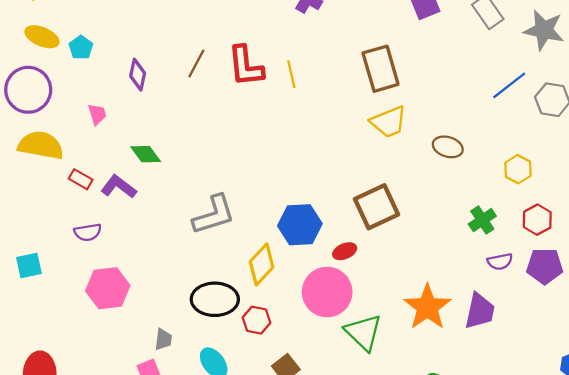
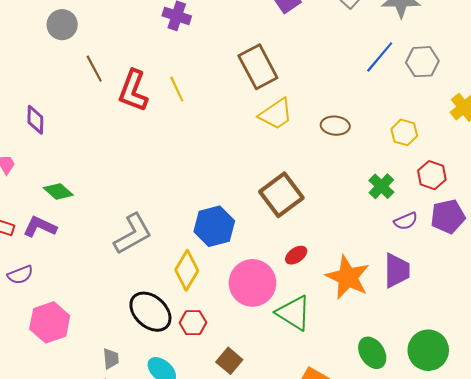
brown line: (196, 63) -> (94, 69), moved, turned -44
red L-shape: (246, 66) -> (133, 91), turned 39
red ellipse: (345, 251) -> (296, 255), moved
black ellipse: (215, 299) -> (150, 312), turned 54

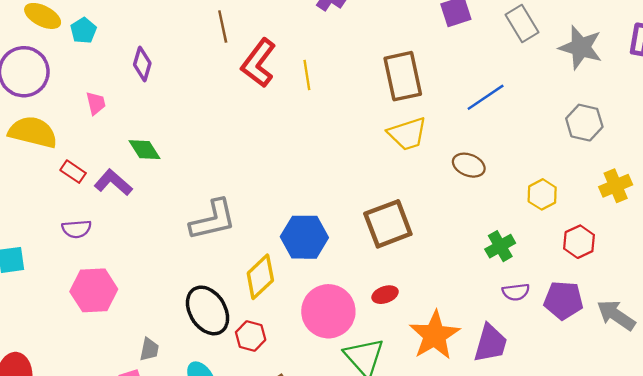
blue line: (380, 57) -> (486, 97), moved
red hexagon: (432, 175) -> (579, 242), moved

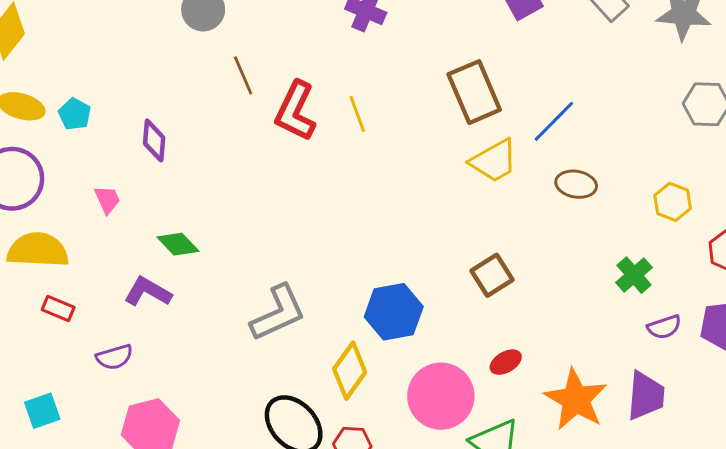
blue line: (486, 97) -> (554, 121), moved
red rectangle: (73, 172) -> (58, 309), moved
brown square: (388, 224) -> (492, 275), size x0.7

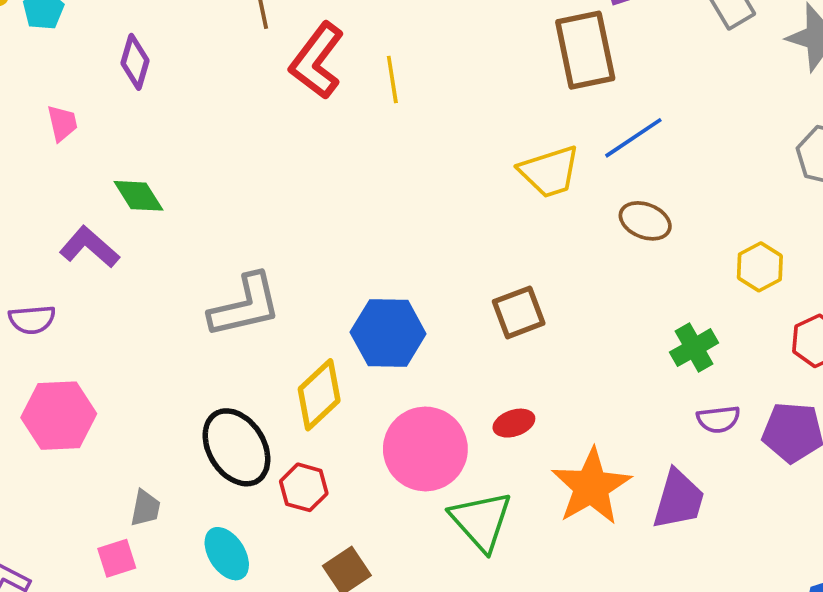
brown rectangle: (474, 92) -> (585, 50), moved

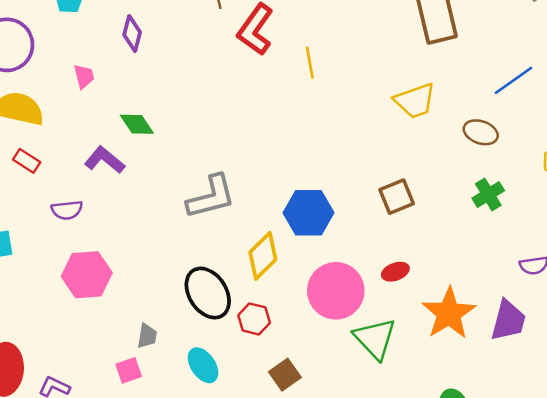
yellow line: (392, 80) -> (310, 63), moved
blue line: (633, 138) -> (513, 80), moved
green cross: (694, 348) -> (488, 194), moved

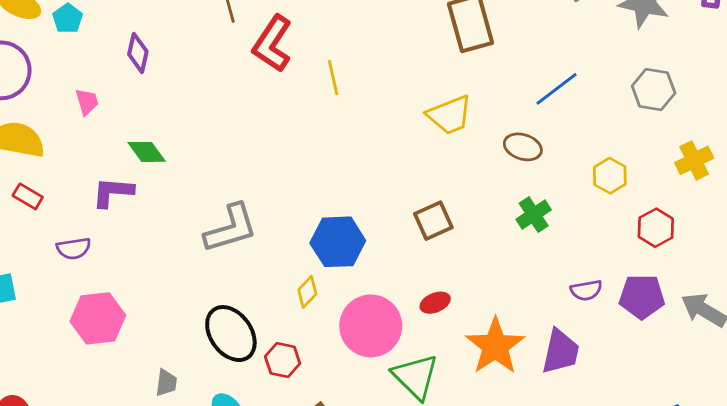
purple L-shape: (104, 160) -> (113, 192), turned -33
yellow diamond: (263, 256) -> (307, 292), moved, size x0.6

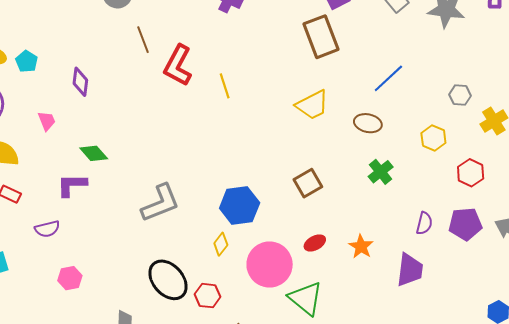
gray hexagon: (654, 90) -> (460, 95), moved, size x0.7
purple semicircle: (586, 290) -> (424, 223), turned -60
pink hexagon: (98, 318) -> (70, 278), size x0.6
orange star: (495, 346) -> (361, 246), moved, size x0.6

